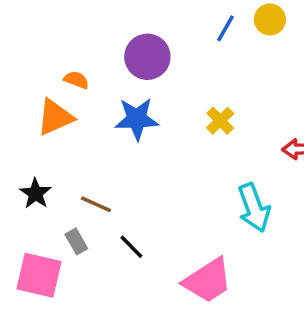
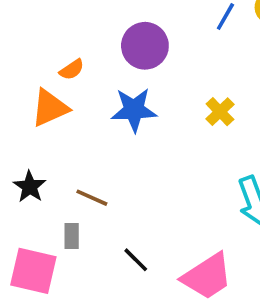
orange semicircle: (76, 80) -> (72, 70), turned 125
gray rectangle: (76, 241) -> (72, 236), turned 30
black line: (131, 247) -> (136, 260), moved

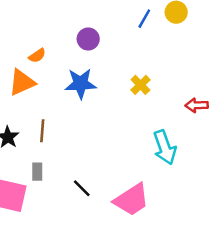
purple circle: (145, 46) -> (88, 39), size x0.7
brown line: (92, 198) -> (42, 131), moved, turned 70

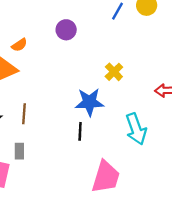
blue star: (81, 84) -> (89, 102), moved
black line: (82, 188) -> (80, 131), moved, turned 48
pink trapezoid: (132, 200) -> (106, 177), turned -40

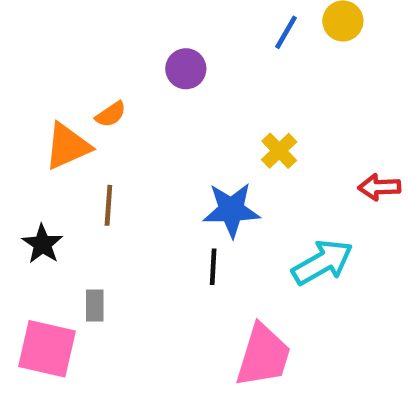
orange semicircle: (19, 45) -> (111, 114), moved
brown line: (24, 114) -> (108, 205), moved
cyan arrow: (136, 129) -> (322, 262), turned -100

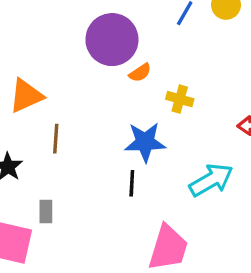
purple circle: (186, 69) -> (112, 40), size x1.8
orange semicircle: (111, 114) -> (140, 73), moved
yellow cross: (279, 151) -> (180, 99), turned -30

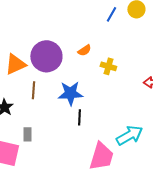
purple circle: (112, 40) -> (46, 56), moved
blue star: (145, 142) -> (70, 93), moved
cyan arrow: (211, 180) -> (129, 135), moved

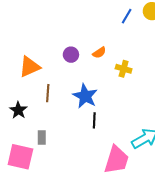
purple circle: (46, 56) -> (71, 55), moved, size x0.5
blue star: (70, 93) -> (85, 96), turned 30

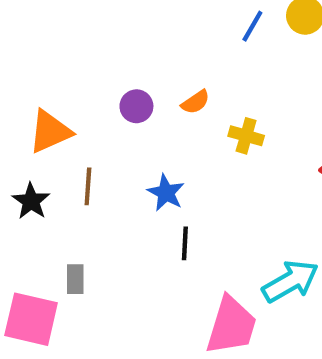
blue star: (85, 96) -> (166, 193), size x0.7
black star: (18, 110) -> (31, 201), moved

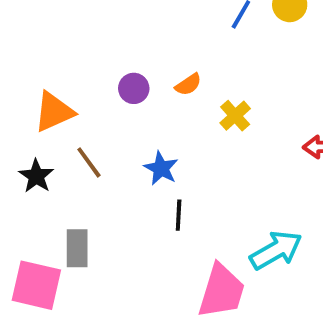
yellow cross: (246, 136) -> (235, 116), turned 32
brown line: (88, 186) -> (89, 162), turned -40
gray rectangle: (75, 279) -> (77, 248), size x1.4

